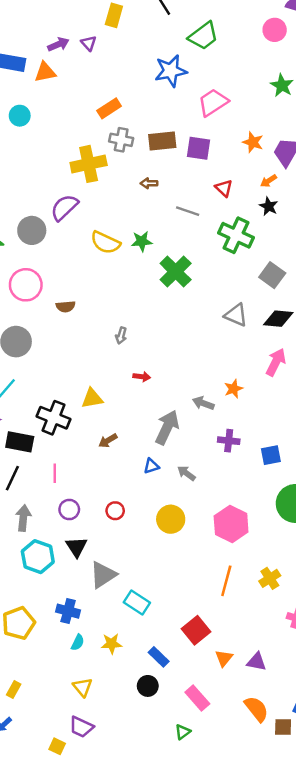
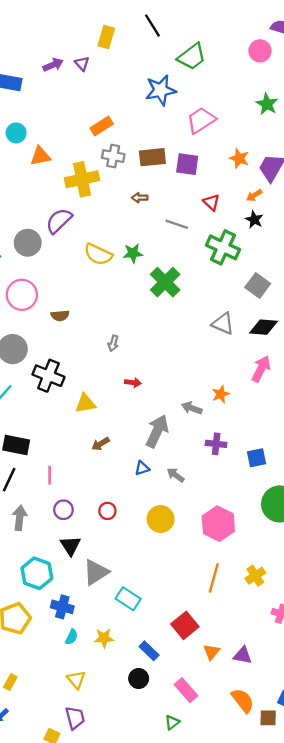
orange triangle: (45, 72) -> (40, 156), moved
black cross: (54, 418) -> (48, 376), moved
cyan hexagon: (38, 557) -> (37, 573), moved
purple trapezoid: (81, 727) -> (75, 718), turned -130

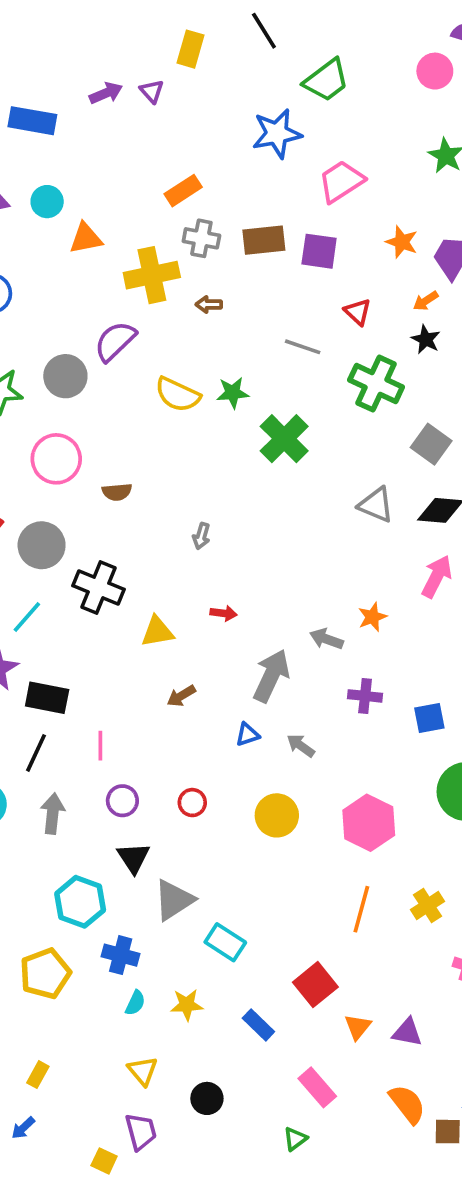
brown arrow: (140, 198) -> (209, 304), moved
red arrow: (133, 383) -> (224, 613), moved
black circle: (139, 679) -> (207, 1098), moved

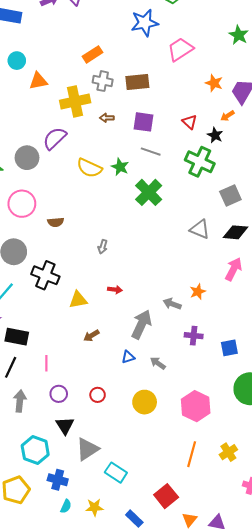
purple square: (319, 251) -> (144, 122), moved
black star: (426, 339) -> (215, 135), moved
gray line: (303, 347) -> (151, 152), moved
green star: (233, 393) -> (120, 167), turned 30
gray square: (431, 444) -> (230, 196), turned 30

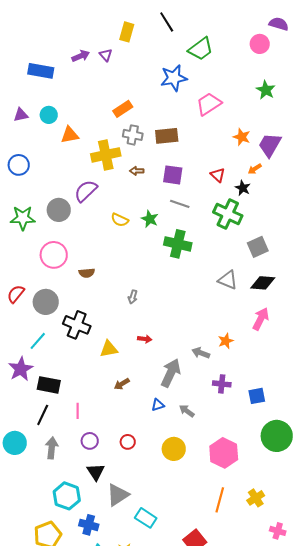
yellow semicircle: (89, 168) -> (120, 220), size x0.7
green cross: (149, 192) -> (178, 244), turned -32

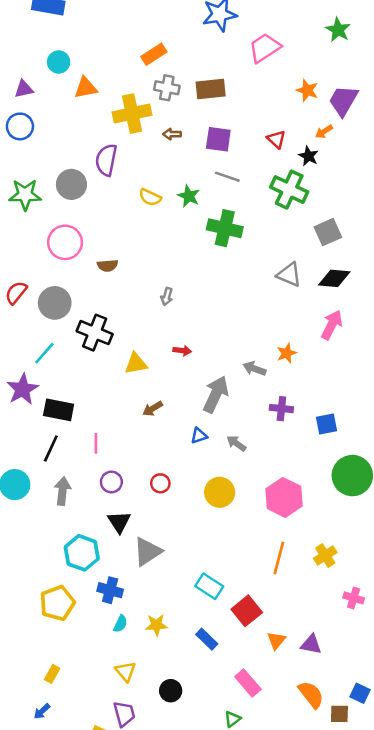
purple triangle: (21, 115) -> (24, 89), moved
purple semicircle: (86, 191) -> (106, 160), turned -35
cyan rectangle: (146, 518) -> (209, 586), moved

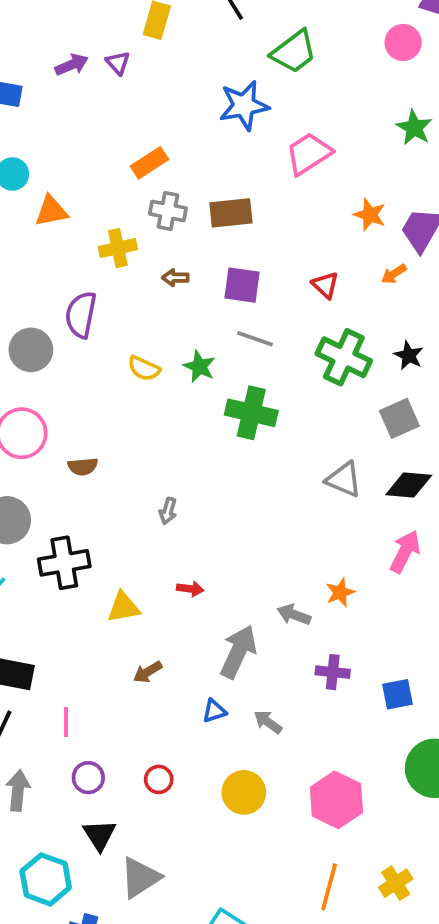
yellow cross: (132, 114) -> (118, 248), size x0.7
black star: (308, 156) -> (409, 355), moved
black cross: (95, 333) -> (64, 563), turned -32

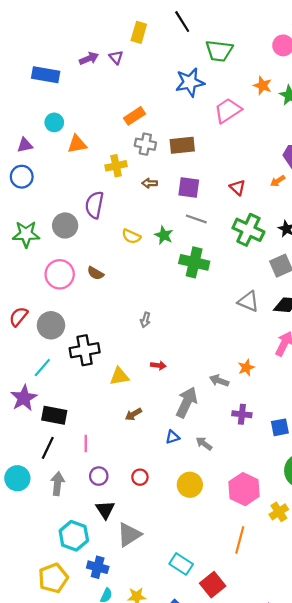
green trapezoid: (294, 52) -> (219, 51), turned 44
orange star: (370, 215) -> (263, 86), moved
brown semicircle: (83, 467) -> (95, 273), moved, turned 35
yellow cross: (396, 883) -> (279, 512), moved

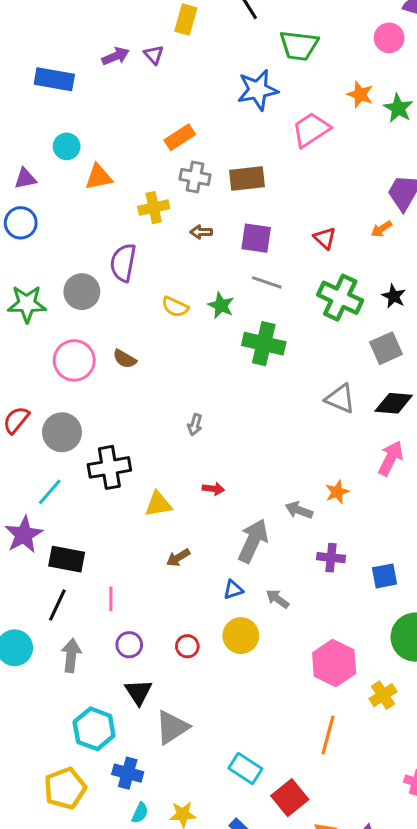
yellow circle: (190, 485) -> (241, 636), moved

